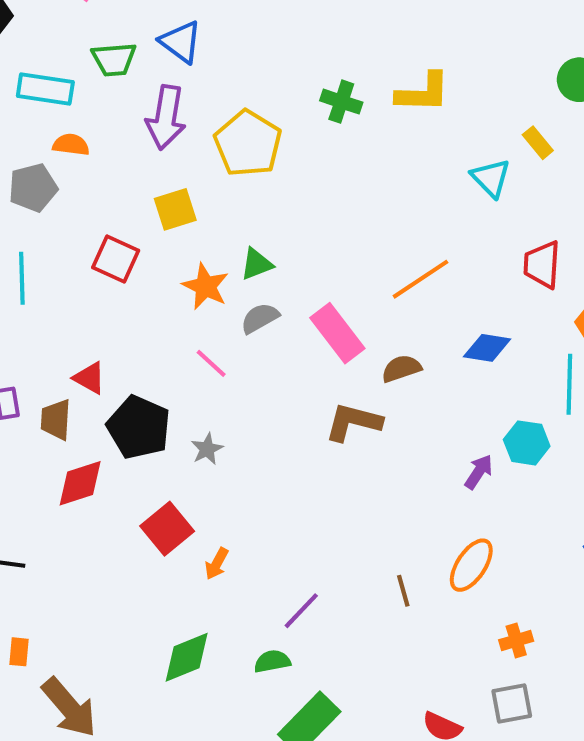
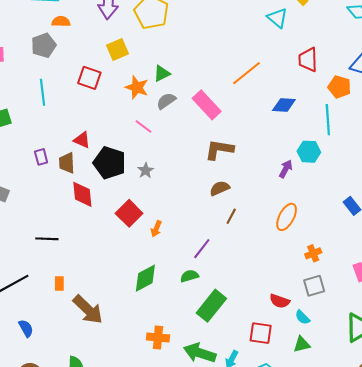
brown semicircle: (401, 369) -> (220, 188), moved
red diamond: (80, 483) -> (82, 194), turned -72
brown line: (403, 591) -> (231, 216), moved, turned 49

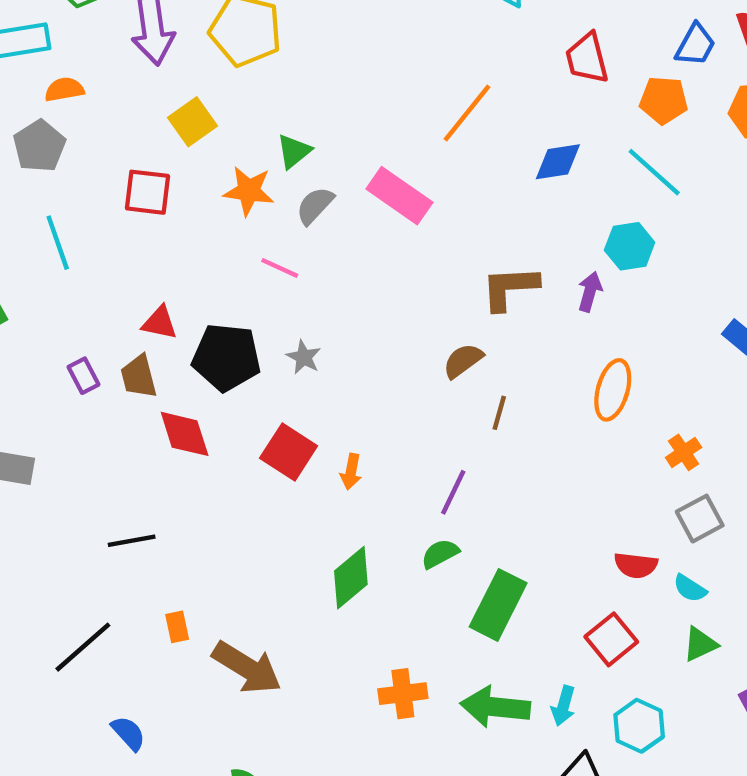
cyan line: (328, 120) -> (654, 172), turned -32
brown L-shape: (219, 150) -> (510, 288), moved
red square: (261, 333) -> (611, 639), turned -35

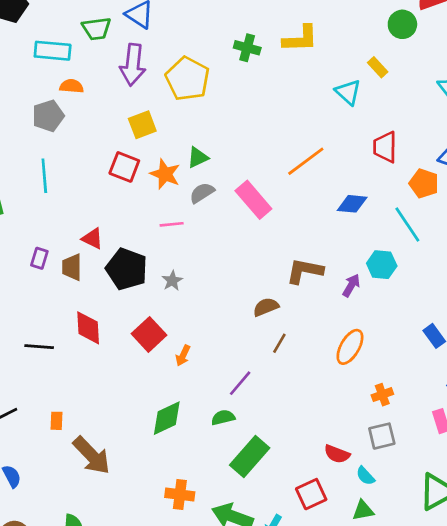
red square: (147, 192) -> (124, 167), moved
pink line: (280, 268) -> (172, 224), turned -45
purple rectangle: (83, 376) -> (39, 258), turned 30
red diamond: (185, 434) -> (88, 328), moved
black line: (132, 541) -> (39, 347), moved

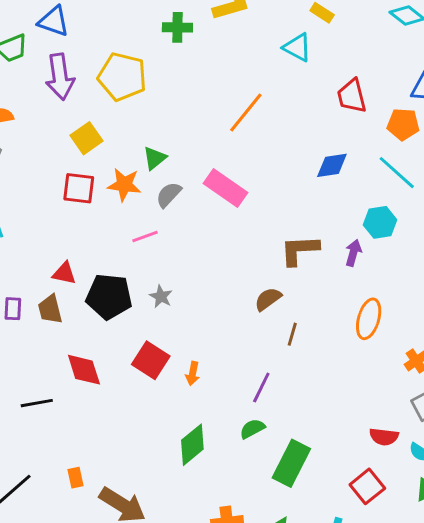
orange line: (306, 161) -> (246, 113), moved

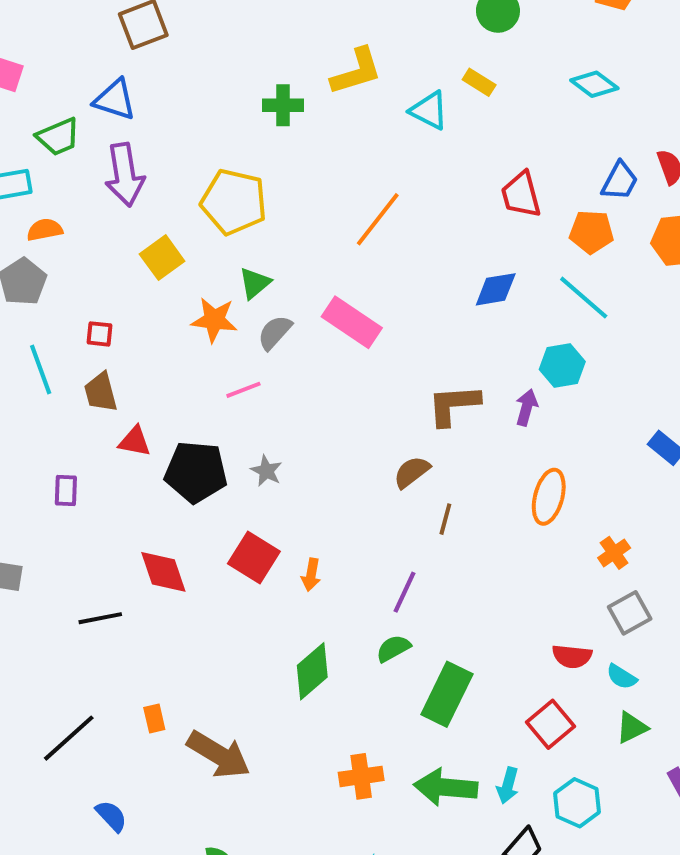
cyan triangle: (297, 47) -> (429, 110), moved
yellow pentagon: (122, 77) -> (234, 202), moved
red square: (79, 188) -> (100, 334), moved, size x0.6
brown trapezoid: (50, 309) -> (101, 392), moved

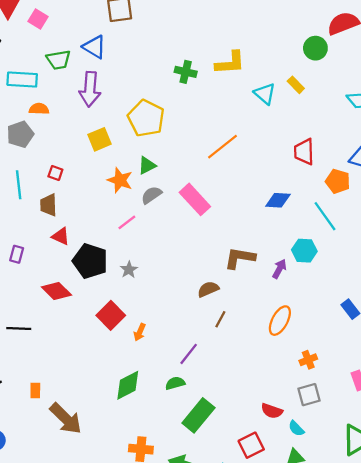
pink line: (243, 390) -> (127, 222), turned -30
red diamond: (163, 572) -> (56, 291), moved, turned -40

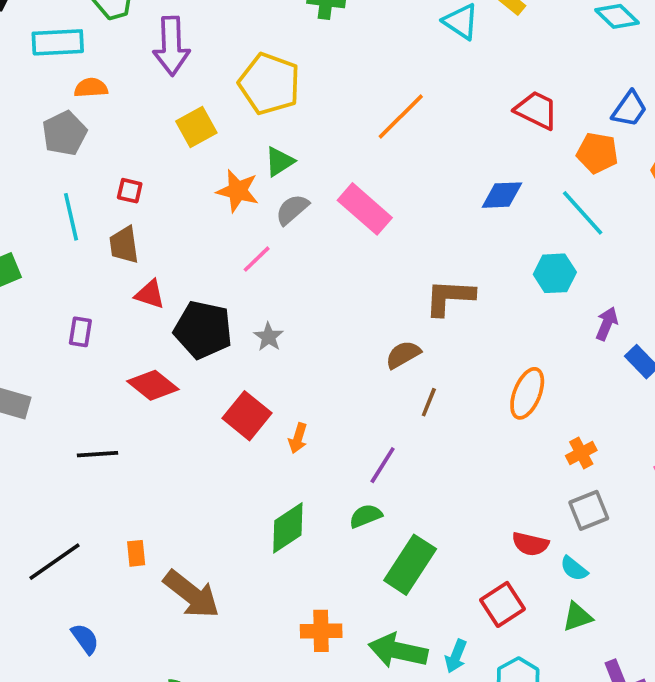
red trapezoid: (304, 152) -> (536, 110), turned 124
purple arrow: (279, 269) -> (607, 324), moved

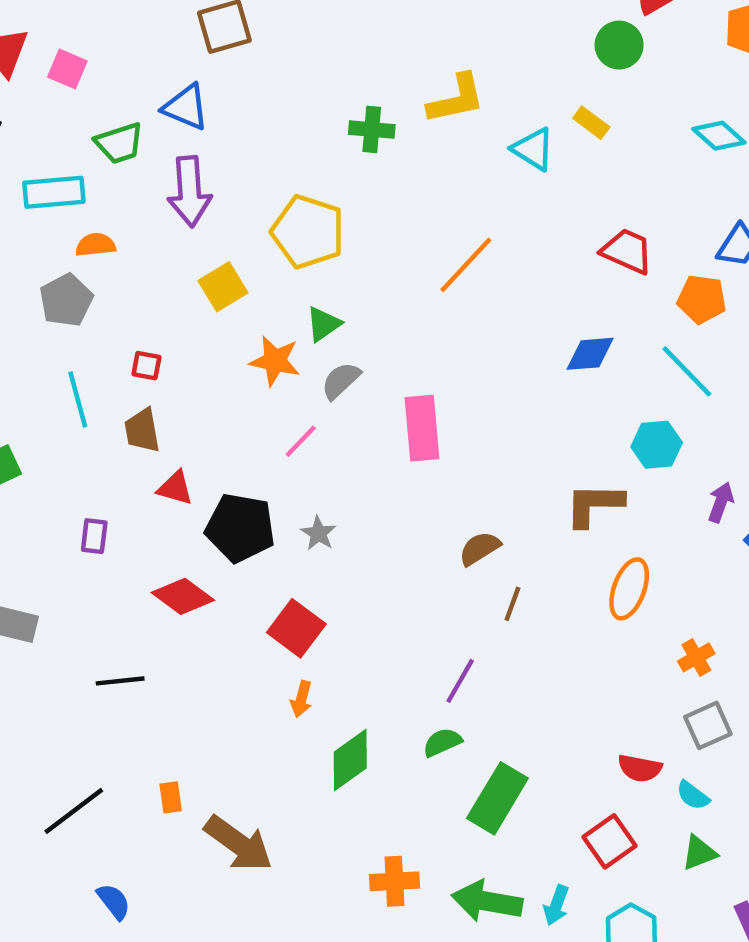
pink rectangle: (365, 209) -> (422, 428), moved, turned 46
brown L-shape: (450, 297) -> (594, 505), moved
orange arrow: (298, 438) -> (301, 699), moved

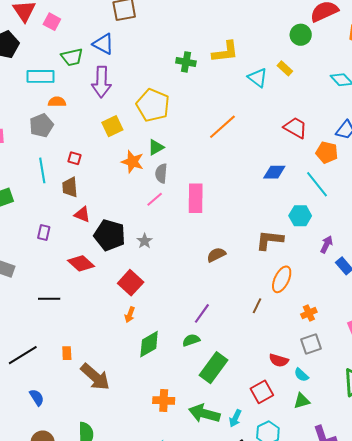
gray semicircle: (341, 381) -> (161, 173), turned -48
pink line: (301, 441) -> (155, 199), moved
brown line: (512, 604) -> (257, 306), moved

